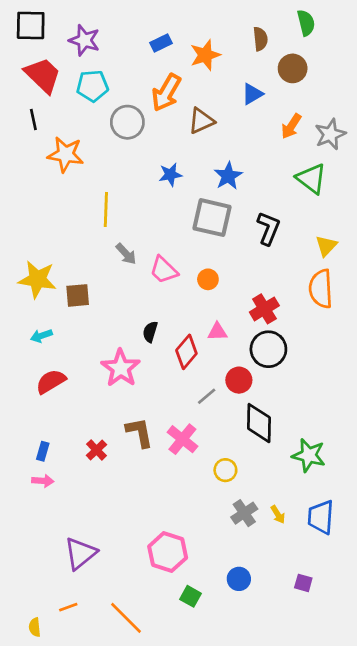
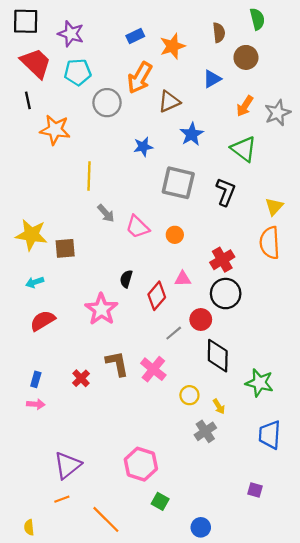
blue star: (228, 176) -> (192, 134), moved
green triangle: (311, 179) -> (244, 149), moved
yellow arrow: (278, 514) -> (219, 406), moved
blue circle: (239, 579) -> (201, 527), moved
orange line: (68, 607) -> (62, 499), moved

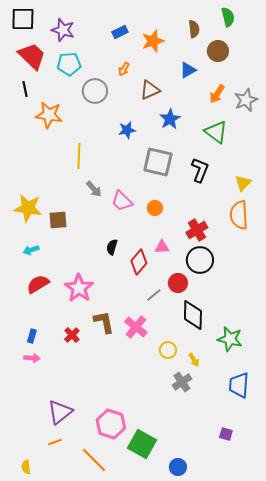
orange arrow: (140, 78) -> (124, 69), size x0.5
pink star: (101, 309) -> (79, 288), moved
pink hexagon: (141, 464) -> (111, 424), moved
green square: (160, 501) -> (142, 444), size x1.8

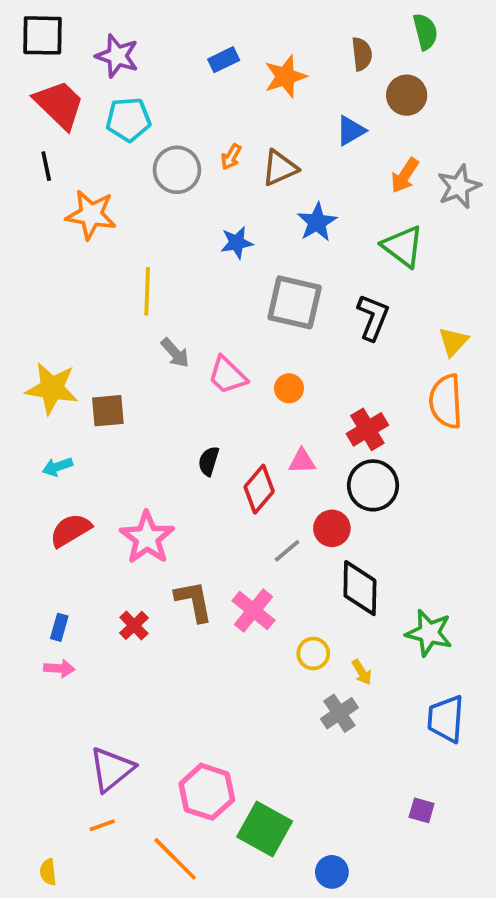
orange arrow: (124, 69) -> (231, 157), moved

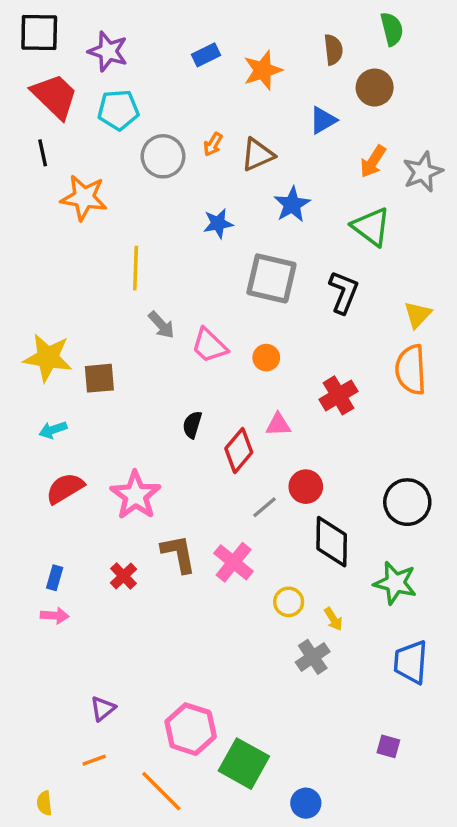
black circle: (373, 485) -> (407, 502), moved
purple triangle: (112, 769) -> (103, 709), size x0.6

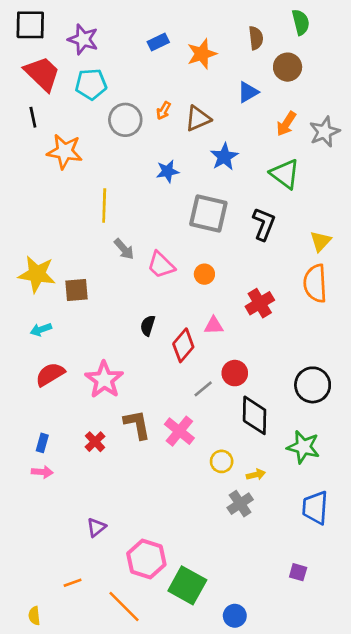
yellow arrow: (333, 619) -> (256, 475), turned -72
purple triangle: (103, 709) -> (96, 527), moved

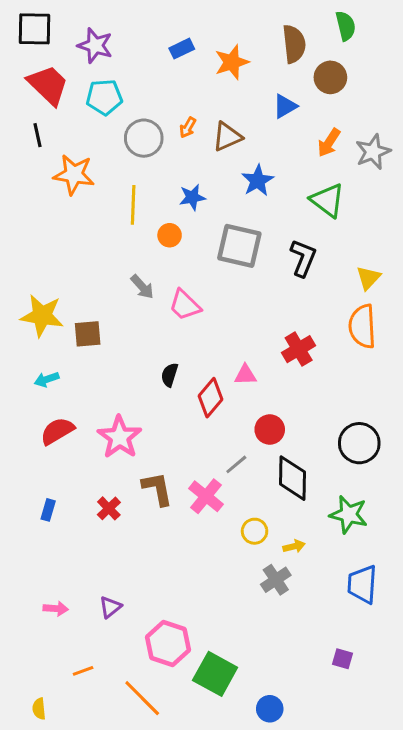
brown semicircle: (256, 38) -> (294, 44), size x1.4
yellow line: (104, 206) -> (133, 205), moved
orange circle: (204, 274) -> (170, 235), moved
gray line: (203, 389) -> (236, 464), moved
pink arrow: (42, 472) -> (56, 609), moved

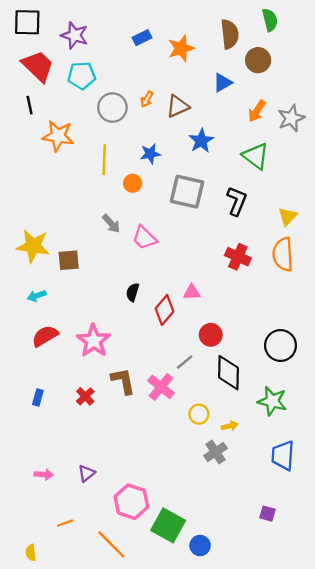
red cross: (299, 349) -> (238, 257), moved, turned -35
blue circle: (270, 709) -> (200, 546), moved

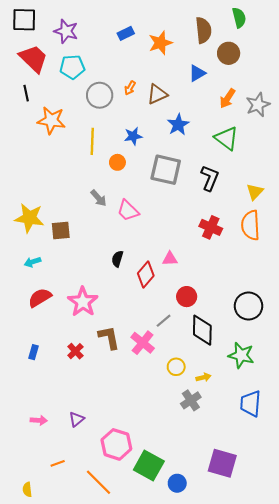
purple square: (268, 514) -> (222, 463), moved, size x2.0

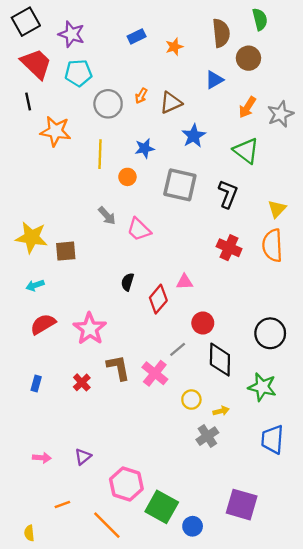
black square: (24, 20) -> (26, 22), turned -30
orange star: (160, 43) -> (174, 47), size x0.7

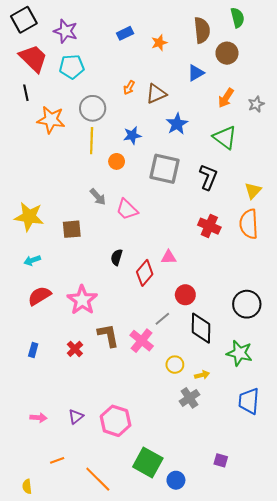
gray circle: (108, 104) -> (93, 108), moved
gray star: (280, 114) -> (256, 104), size x0.7
brown square: (66, 251) -> (72, 229), moved
pink hexagon: (126, 484) -> (116, 421), moved
purple square: (242, 505) -> (221, 460), size x0.5

